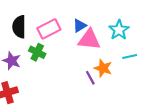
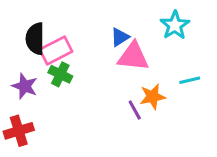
pink rectangle: (49, 29) -> (56, 51), moved
cyan star: (119, 30) -> (175, 25), moved
orange star: (103, 68) -> (153, 97), turned -30

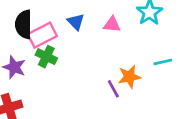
blue triangle: (120, 37) -> (76, 22), moved, turned -42
pink triangle: (133, 56) -> (112, 24), moved, size x0.6

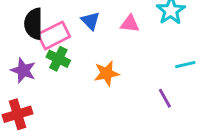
orange star: (129, 77) -> (107, 73), moved
purple line: (113, 89) -> (165, 98), moved

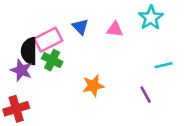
black semicircle: (34, 24) -> (29, 51), moved
orange star: (107, 73) -> (93, 86), moved

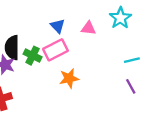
pink rectangle: (48, 40) -> (55, 50), moved
purple line: (146, 95) -> (131, 86), moved

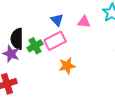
green cross: (33, 56) -> (35, 46), turned 35

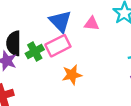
blue triangle: (57, 20) -> (60, 21), size x1.5

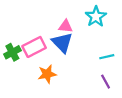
blue triangle: (60, 21) -> (62, 43), moved

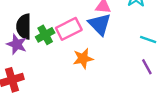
cyan line: (107, 57) -> (148, 40), turned 32

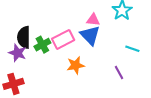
purple line: (147, 67) -> (119, 73), moved

